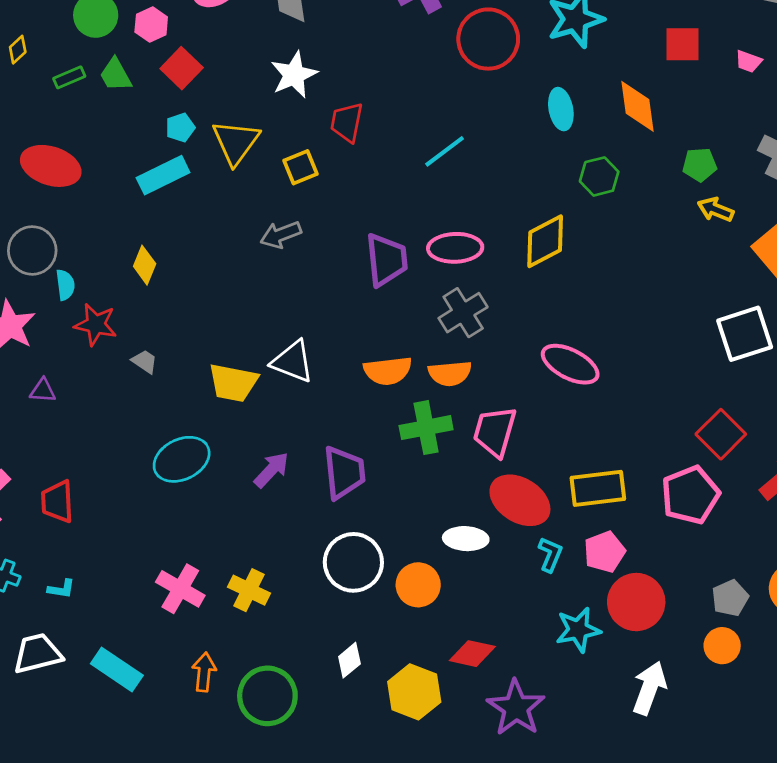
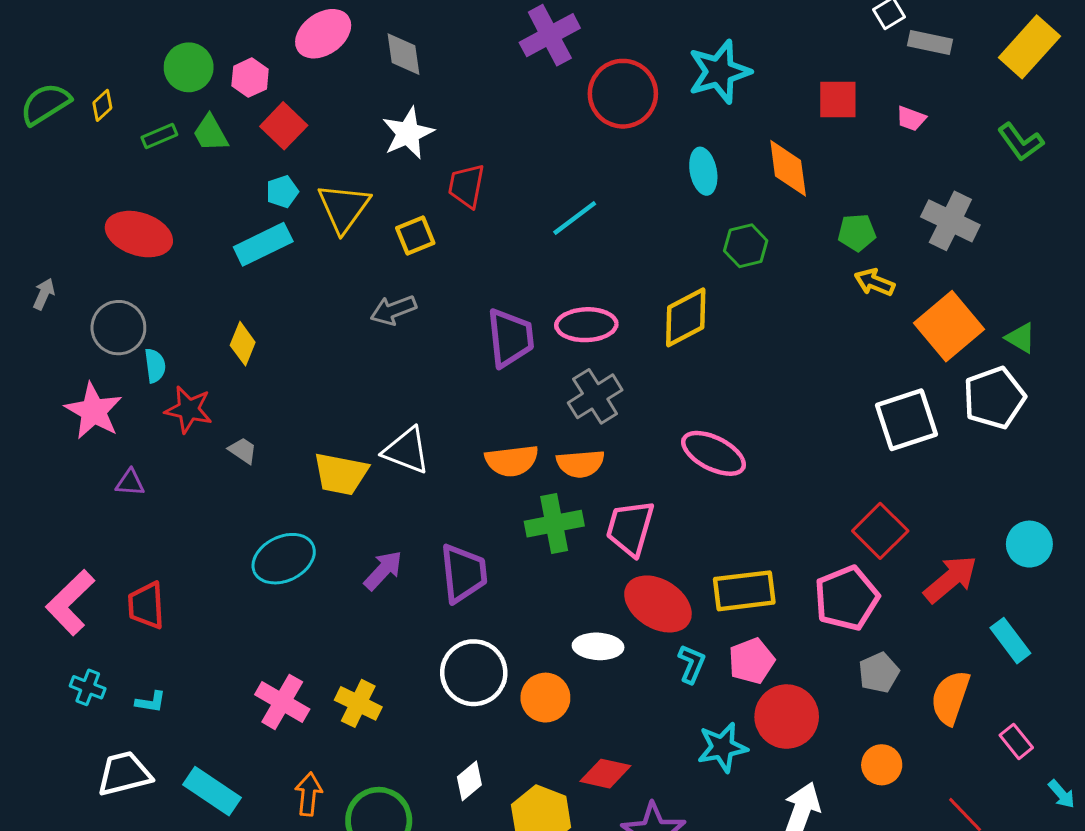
gray pentagon: (730, 598) -> (879, 673), moved

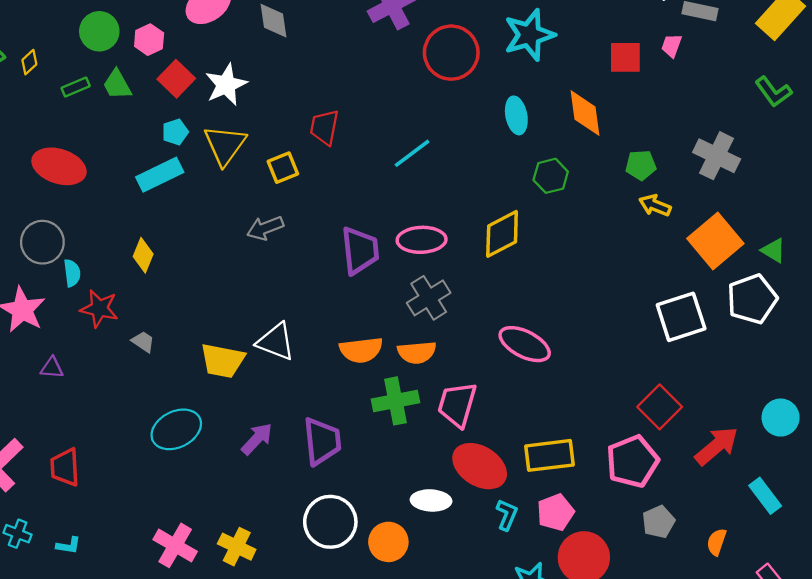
pink trapezoid: (911, 119) -> (672, 46), moved, turned 90
white star: (408, 133) -> (226, 85), moved
orange semicircle: (950, 698) -> (717, 542), size x0.6

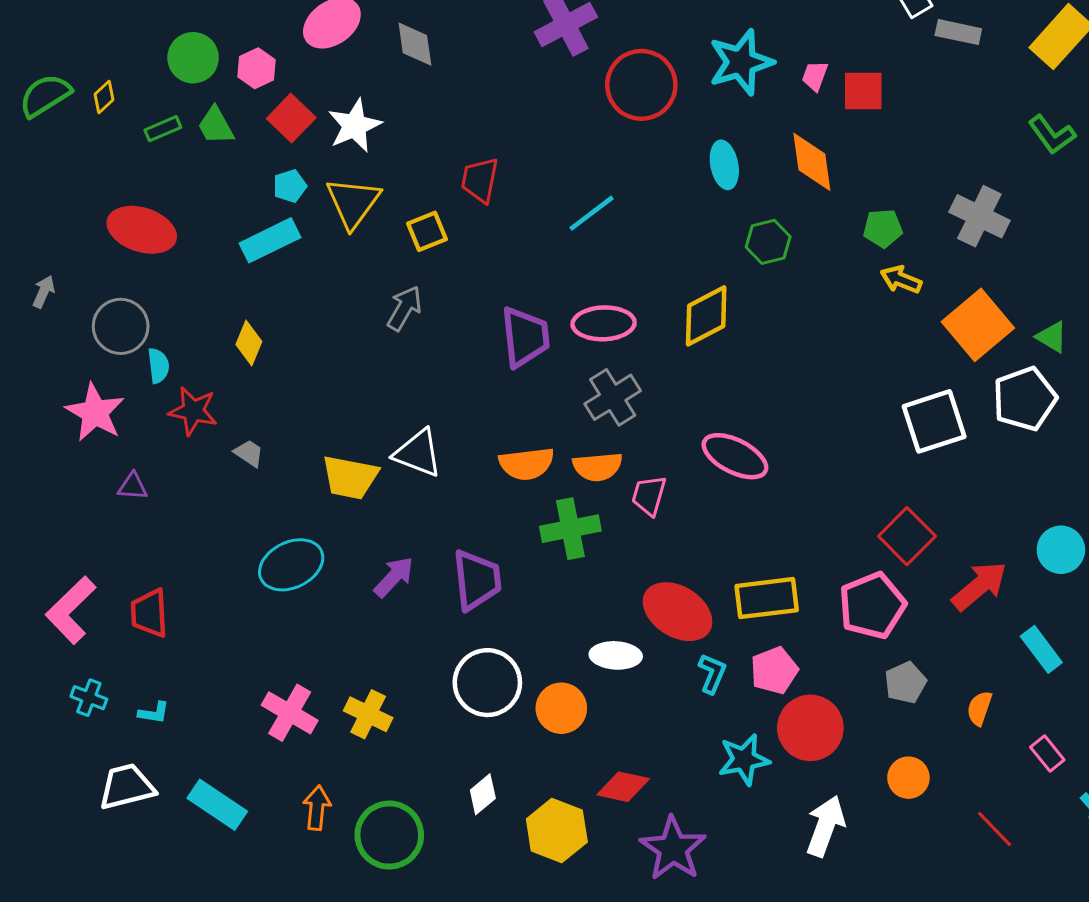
pink trapezoid: (672, 46) -> (815, 76), moved
gray arrow: (265, 228) -> (404, 308), turned 141
pink trapezoid: (457, 404) -> (649, 495), moved, size x0.7

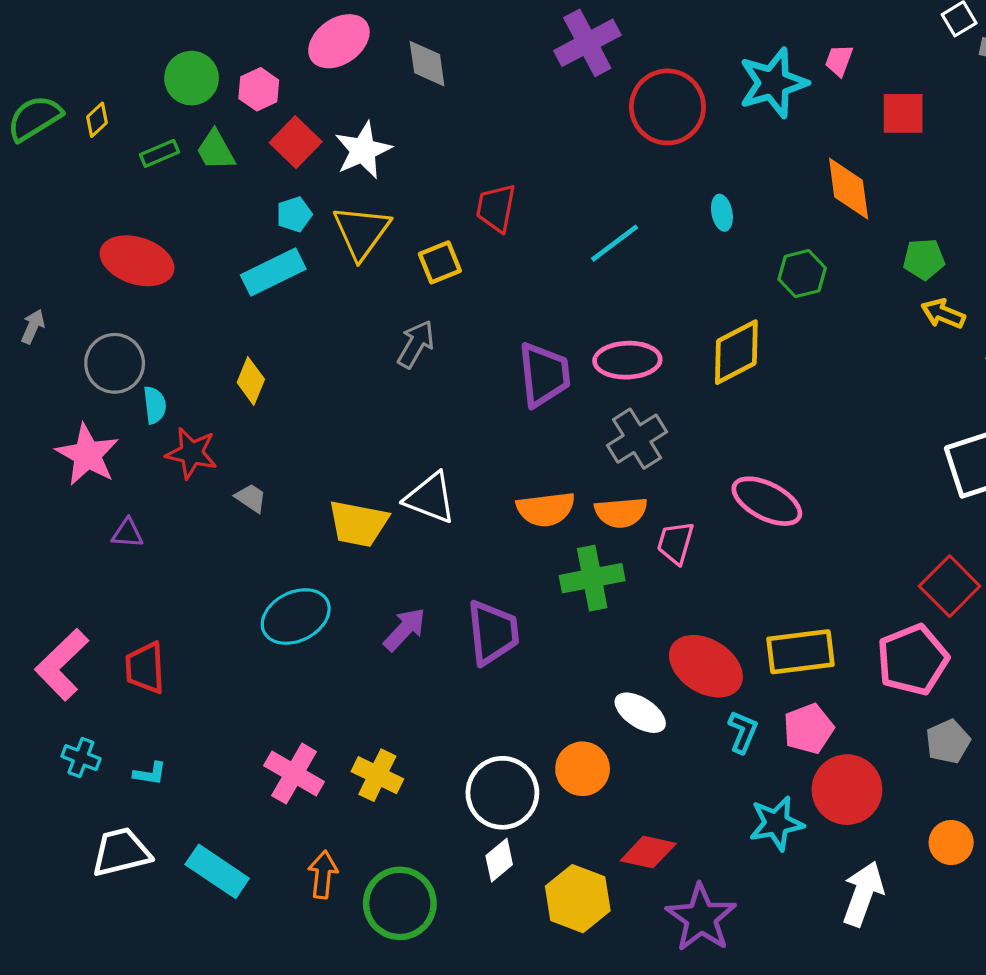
pink trapezoid: (815, 76) -> (839, 60), moved
cyan ellipse: (724, 165) -> (722, 213), moved, size x0.7
white ellipse: (616, 655) -> (640, 713), turned 30
white circle: (487, 683) -> (502, 793), moved

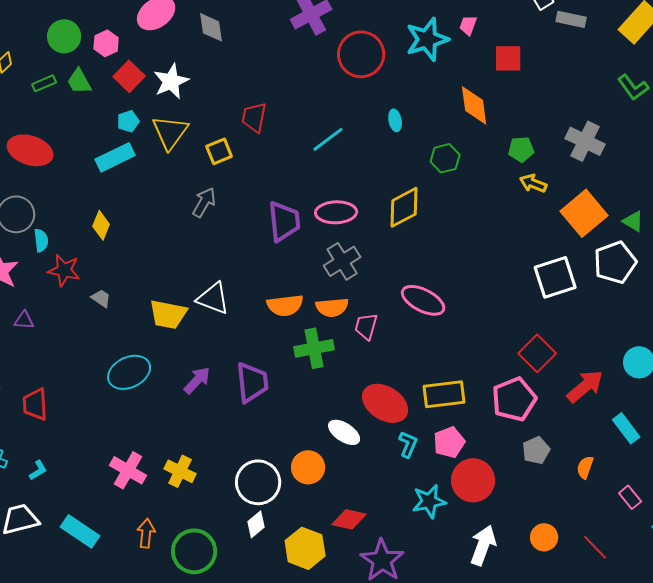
cyan L-shape: (150, 774) -> (38, 470), turned -40
orange circle: (951, 842) -> (544, 537), moved

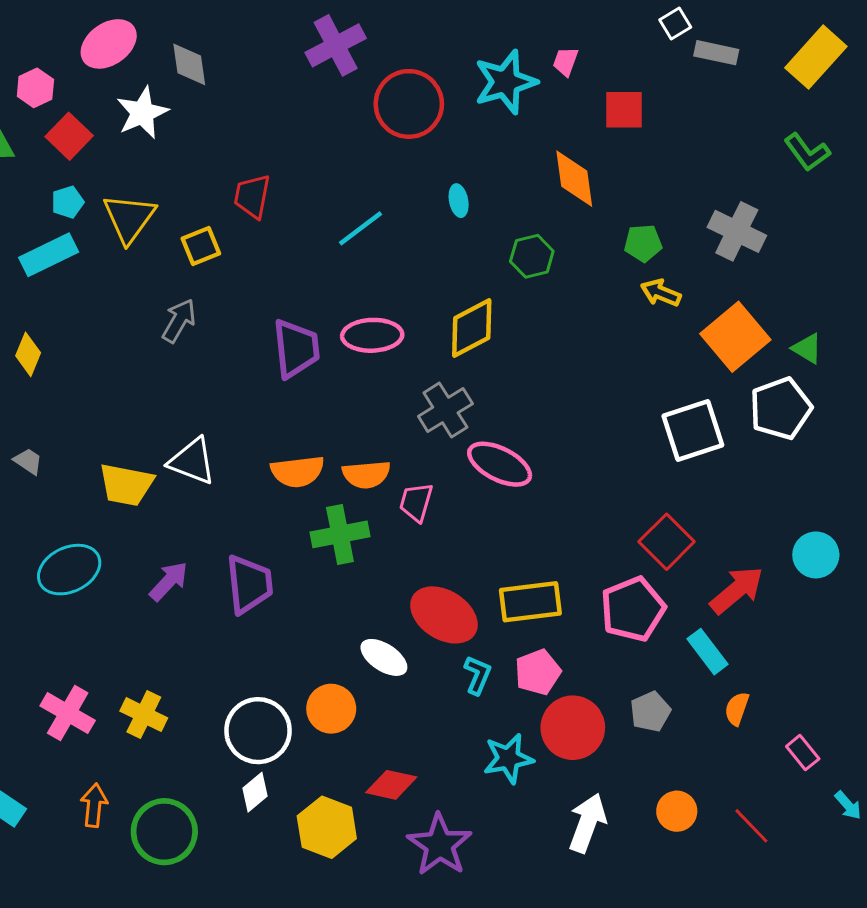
white star: (171, 81) -> (142, 113), moved
gray cross: (342, 261) -> (445, 410), moved
cyan rectangle: (626, 428) -> (708, 652), moved
gray pentagon: (536, 450) -> (650, 712), moved

